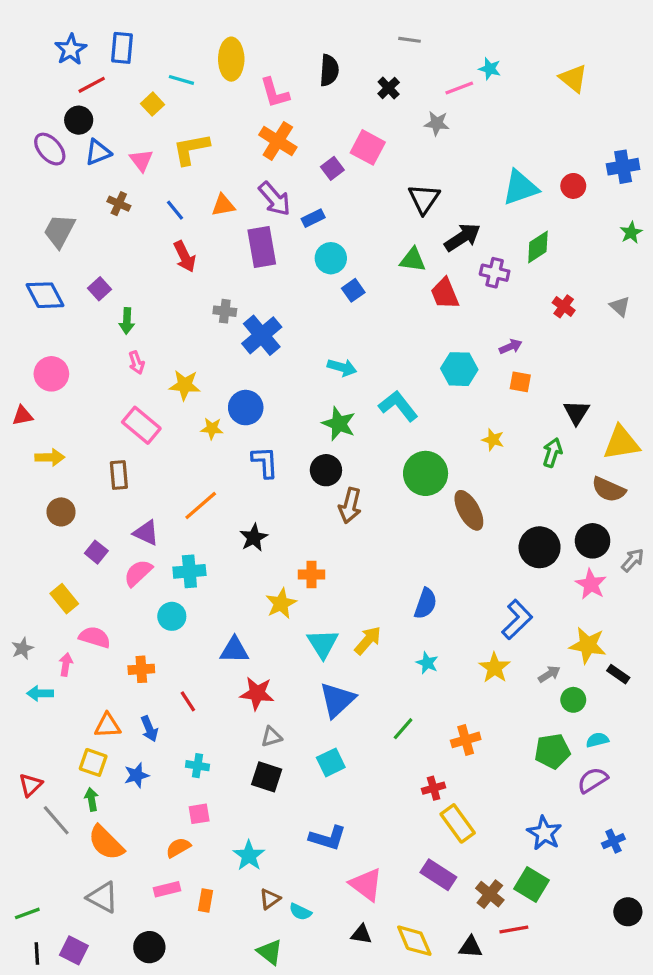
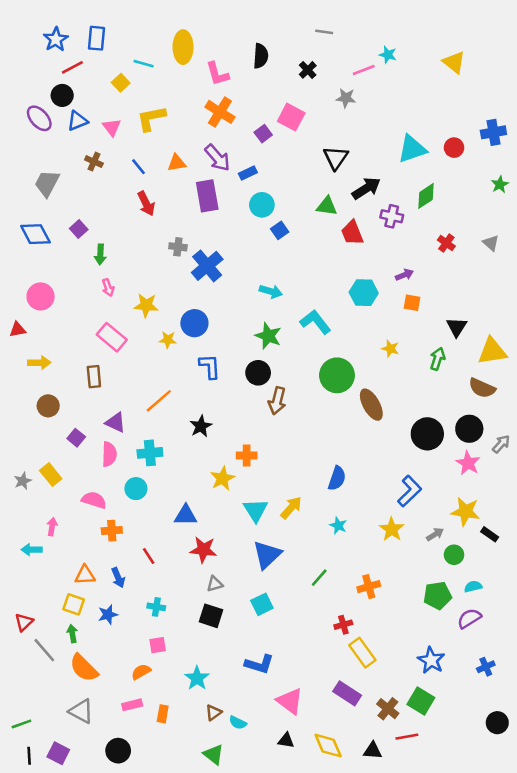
pink semicircle: (138, 573) -> (109, 454), turned 135
pink semicircle: (95, 637) -> (94, 500), moved
gray star: (22, 648) -> (23, 481), moved

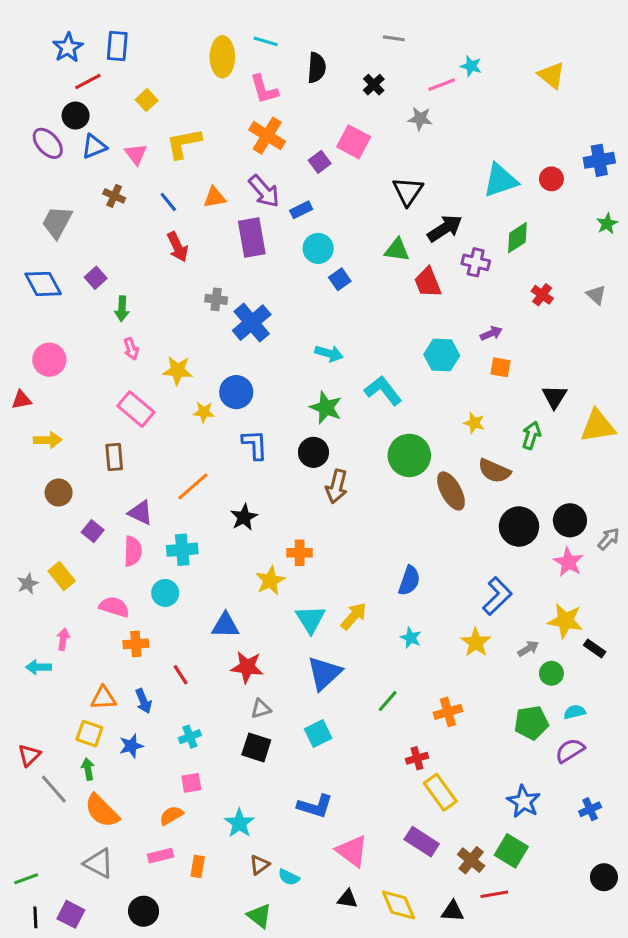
cyan line: (144, 64) -> (266, 41), moved
brown semicircle: (482, 388) -> (494, 471), moved
cyan cross: (156, 607) -> (190, 737), turned -30

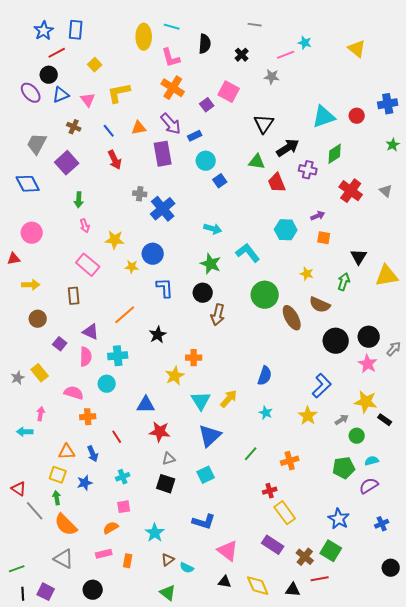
purple square: (96, 278) -> (67, 163), moved, size x1.6
red cross: (542, 295) -> (351, 191), size x1.6
red triangle: (29, 755) -> (19, 489), turned -42

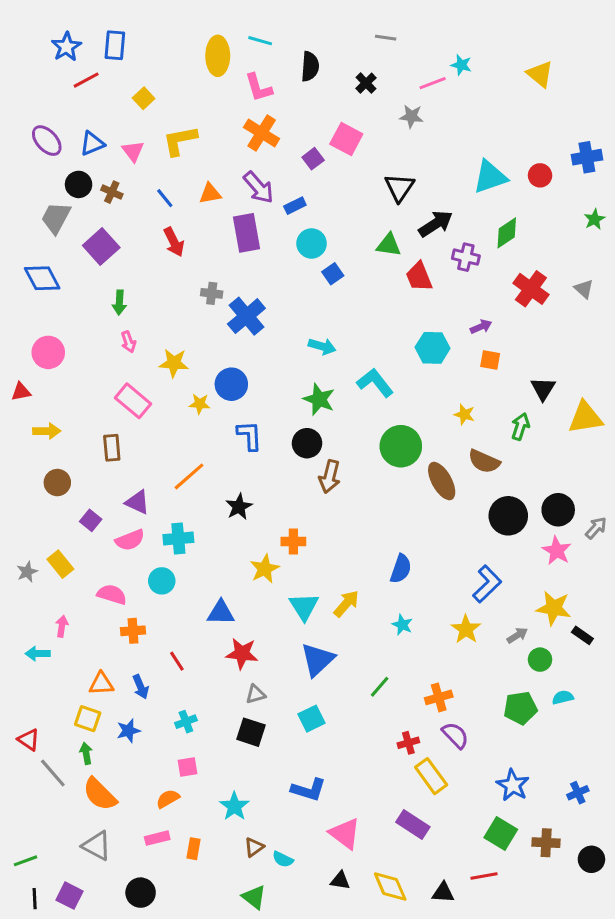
black circle: (49, 75) -> (79, 184), moved
pink semicircle: (86, 357) -> (130, 540), turned 66
purple semicircle: (369, 486) -> (455, 735), moved, turned 78
brown cross: (305, 557) -> (546, 843), moved, turned -36

